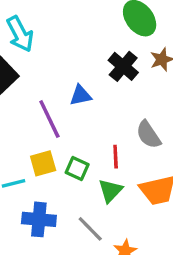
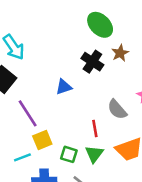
purple line: (49, 119) -> (28, 113), moved
green square: (77, 168) -> (69, 154), moved

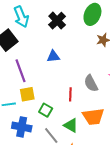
green ellipse: (100, 25) -> (92, 14), turned 55
black cross: (92, 62) -> (57, 21), moved
green triangle: (94, 154) -> (71, 125), moved, turned -49

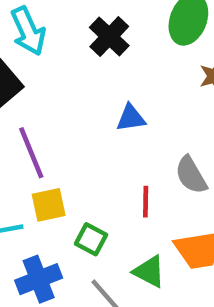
blue triangle: (53, 56) -> (131, 118), moved
blue cross: (22, 127) -> (39, 279), turned -30

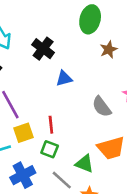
black cross: (109, 37) -> (43, 49), moved
red line: (146, 202) -> (51, 125), moved

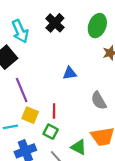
black cross: (43, 49) -> (55, 23), moved
yellow square: (24, 133) -> (30, 115), turned 35

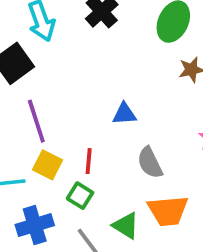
blue triangle: (70, 73) -> (124, 114), moved
gray semicircle: (99, 101) -> (150, 163), moved

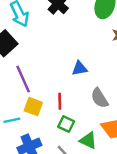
green square: (80, 196) -> (66, 124), moved

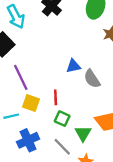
gray semicircle: (99, 98) -> (92, 79), moved
green triangle: (88, 140) -> (83, 133), turned 36

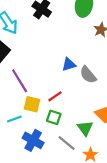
red line: (56, 97) -> (55, 96), turned 64
green square: (62, 119) -> (54, 117), moved
blue cross: (28, 140) -> (33, 140), turned -30

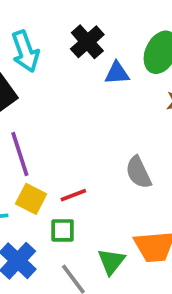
blue triangle: (69, 64) -> (117, 73), moved
green square: (54, 117) -> (63, 230), turned -32

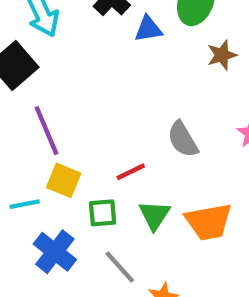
red line: (73, 195) -> (131, 172), moved
green triangle: (111, 262) -> (154, 215), moved

